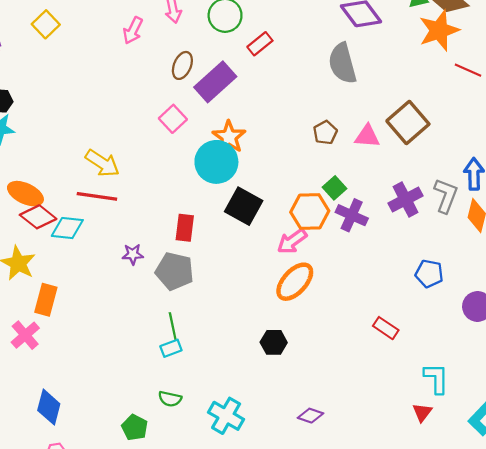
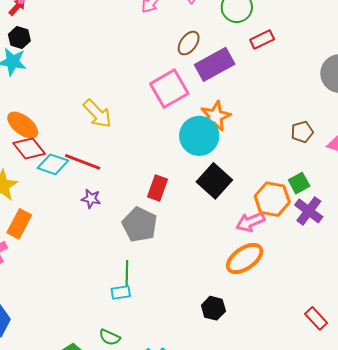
pink square: (173, 119) -> (169, 89), size x1.5
red line: (97, 196) -> (83, 162), moved
purple star: (133, 254) -> (91, 199), moved

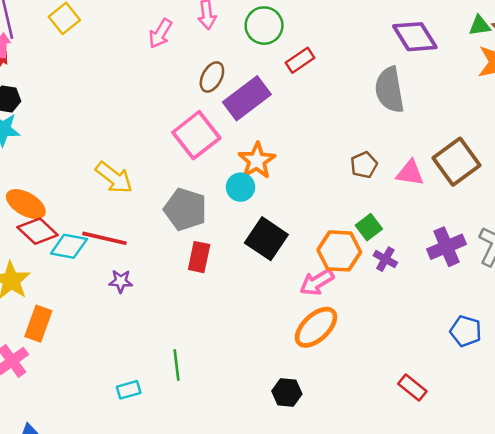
cyan circle: (199, 136) -> (240, 187), size x0.6
purple cross: (309, 211) -> (385, 259), size x0.7
gray pentagon: (140, 225) -> (185, 209), moved
cyan rectangle: (121, 293) -> (129, 390), moved

